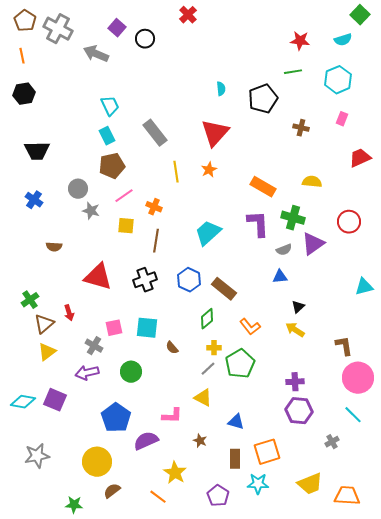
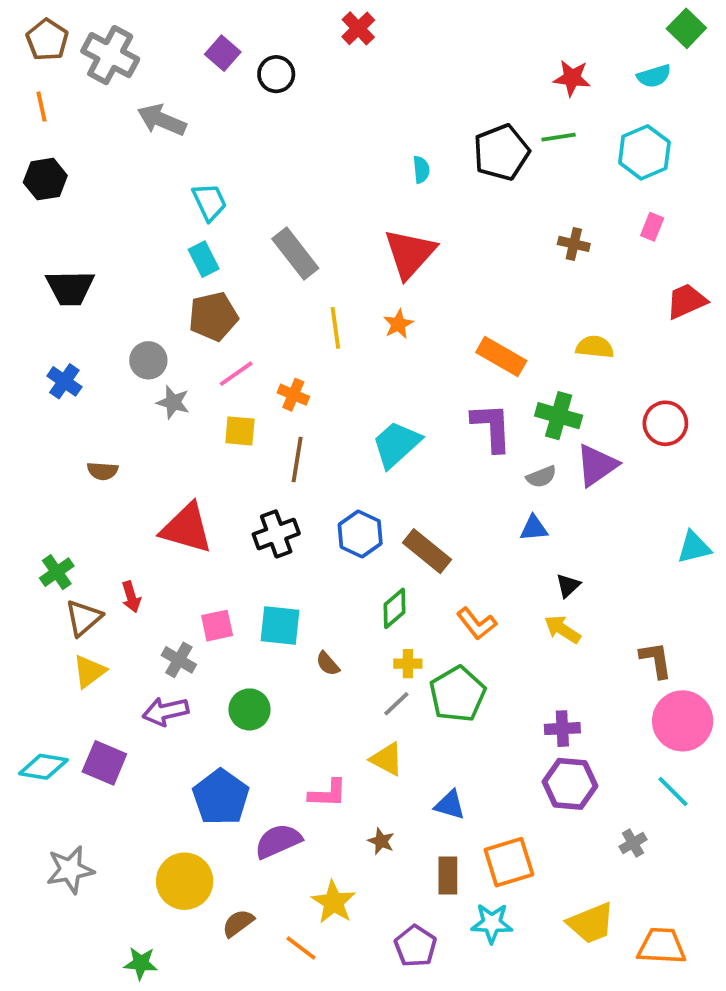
gray arrow: (96, 54) -> (162, 120), moved
black pentagon: (263, 99) -> (501, 152), moved
brown semicircle: (112, 491) -> (238, 923), moved

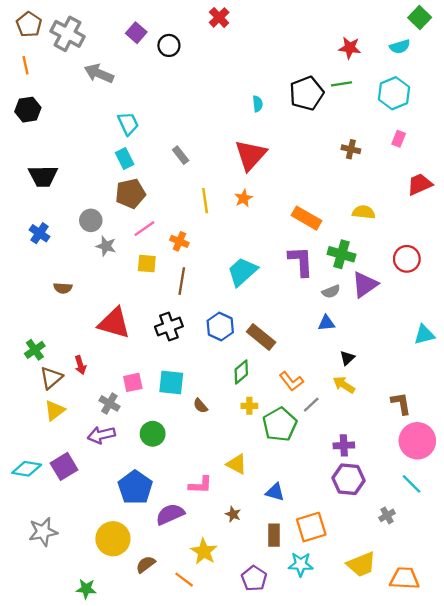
gray rectangle: (295, 253) -> (181, 155), size x0.6
gray line: (396, 704) -> (311, 405), moved
purple square: (104, 763) -> (64, 466), turned 36

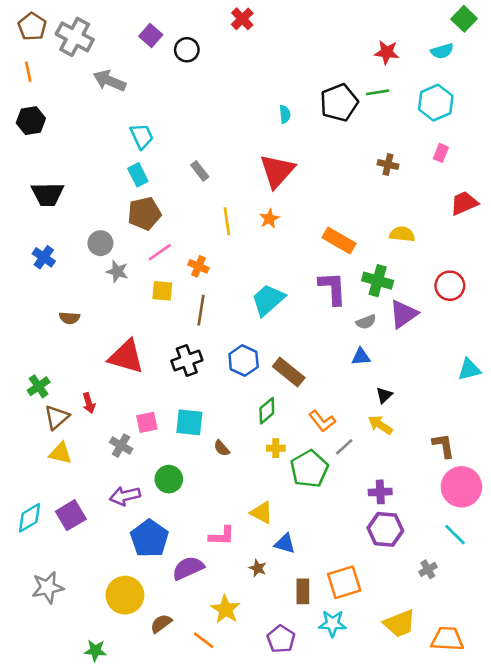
yellow triangle: (55, 410) -> (60, 453), turned 50
purple arrow: (101, 435) -> (125, 496), moved
cyan diamond: (27, 469) -> (30, 518), turned -40
blue triangle: (275, 492) -> (285, 544), moved

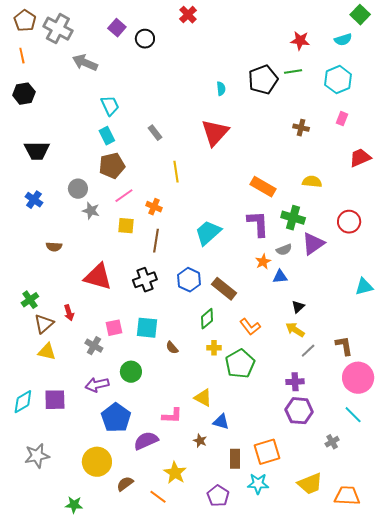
orange star: (269, 219) -> (263, 262), moved
gray line: (344, 447) -> (308, 351), moved
purple square: (71, 515) -> (55, 400), turned 30

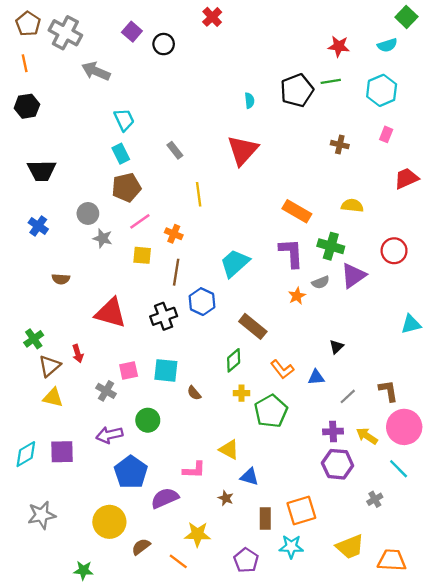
blue triangle: (280, 277) -> (316, 377), moved
blue hexagon: (189, 280) -> (202, 302), moved
yellow arrow: (295, 330) -> (367, 436), moved
yellow star: (175, 473) -> (197, 534), turned -30

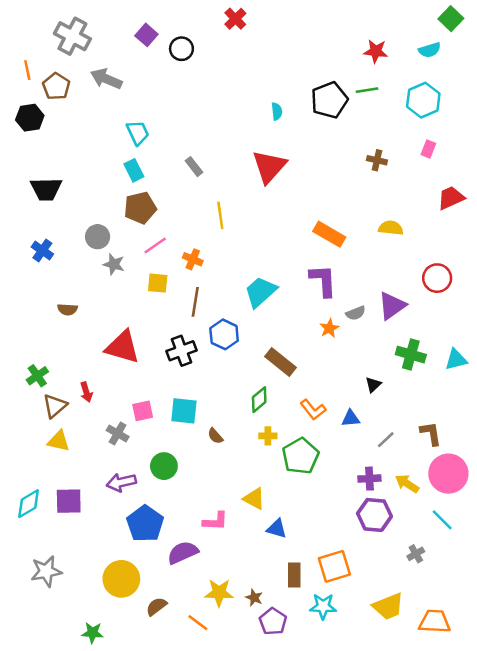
brown pentagon: (28, 24) -> (56, 86), moved
green cross: (331, 246) -> (411, 355), moved
brown star: (226, 498) -> (254, 598), moved

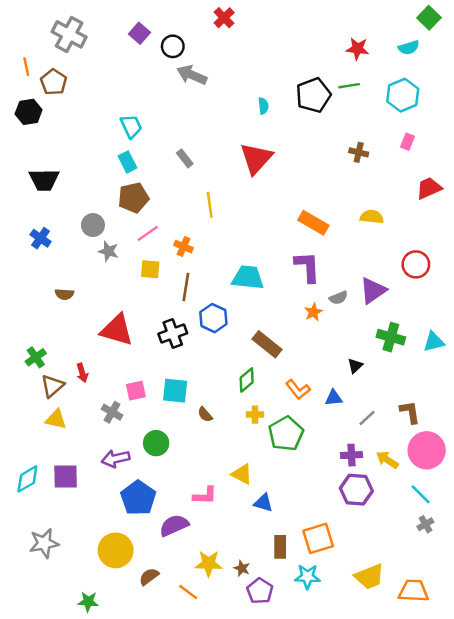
gray arrow: (106, 79) -> (192, 75), moved
cyan trapezoid: (260, 292) -> (248, 278), turned 48
gray cross: (416, 554) -> (425, 524), moved

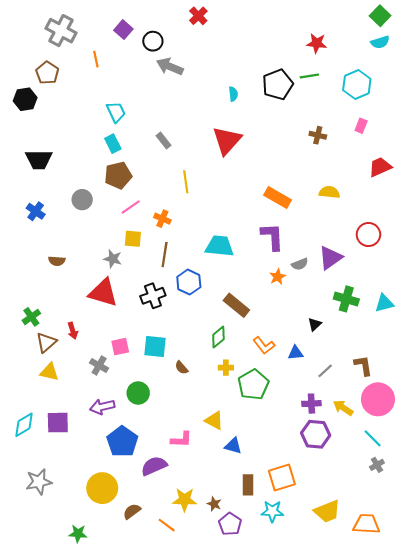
cyan semicircle: (409, 48) -> (380, 42), moved
orange line: (26, 67) -> (96, 59), moved
gray star: (108, 251) -> (113, 259), moved

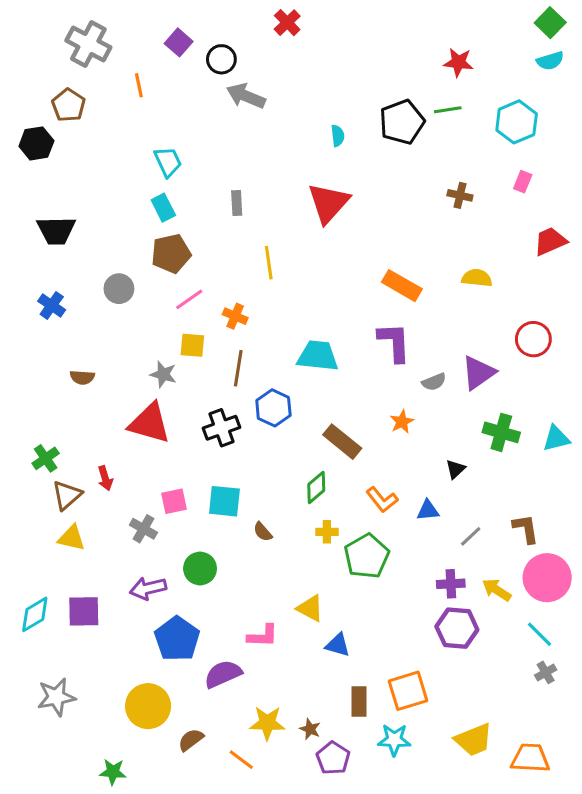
gray rectangle: (163, 140) -> (237, 203), turned 35
orange star: (278, 277) -> (402, 422), moved

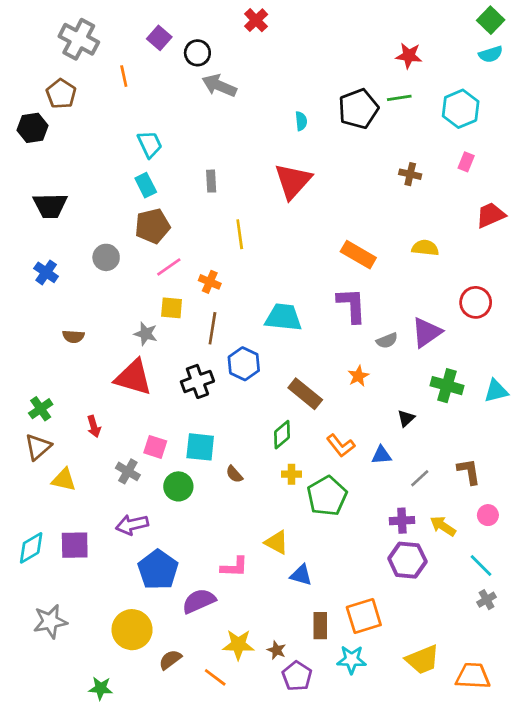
brown triangle: (67, 495) -> (38, 447), moved
pink square: (174, 501) -> (155, 447), turned 30
green circle: (200, 568) -> (178, 486), moved
pink circle: (547, 578) -> (488, 515), size x0.5

